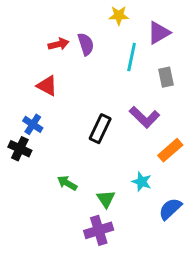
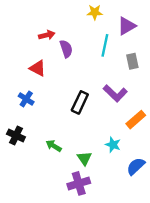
purple semicircle: (86, 44) -> (66, 49), moved
black cross: (20, 149) -> (16, 136), moved

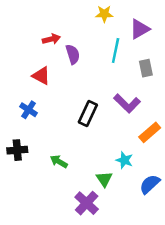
black cross: (16, 136) -> (17, 150), turned -30
green triangle: (84, 158) -> (104, 179), moved
purple cross: (79, 183) -> (87, 203), turned -30

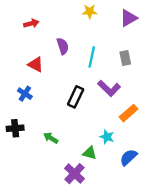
purple triangle: (140, 29) -> (128, 18), moved
red arrow: (51, 39) -> (31, 23), moved
cyan line: (116, 50) -> (92, 57), moved
green triangle: (104, 179) -> (90, 153), turned -40

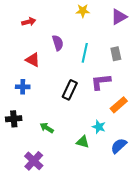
purple L-shape: (109, 88) -> (101, 82), turned 130
blue cross: (25, 94) -> (23, 87), turned -32
purple cross: (75, 174) -> (34, 161), moved

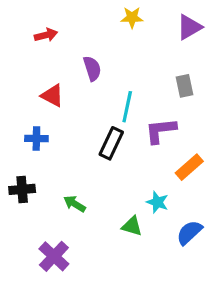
cyan line: (85, 53) -> (127, 107), moved

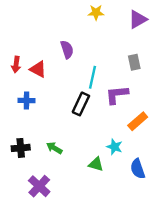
red arrow: (46, 35) -> (16, 65), moved, turned 112
black cross: (22, 189) -> (21, 148), moved
blue semicircle: (189, 232) -> (138, 169), turned -66

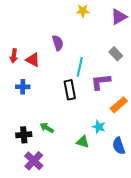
gray rectangle: (134, 62) -> (116, 54), turned -32
black rectangle: (81, 104) -> (70, 90), turned -36
black cross: (21, 148) -> (24, 135), moved

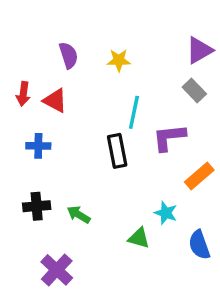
yellow star: (83, 11) -> (119, 60), moved
purple triangle: (119, 17) -> (199, 50), moved
purple semicircle: (58, 43) -> (68, 55), moved
black cross: (24, 135) -> (37, 206), moved

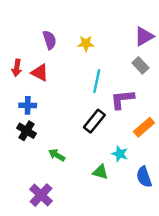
black rectangle: (117, 151) -> (94, 121), moved, turned 50
black cross: (37, 206) -> (26, 131), moved, turned 36

